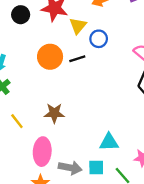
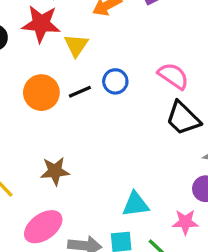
blue circle: (99, 39) -> (115, 81), moved
pink ellipse: (42, 152) -> (43, 227), turned 56

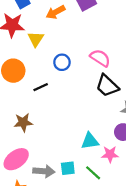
black line: (80, 92) -> (41, 87), moved
cyan triangle: (136, 204) -> (90, 141), moved

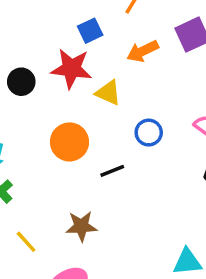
yellow triangle: (36, 39) -> (108, 93), turned -42

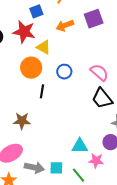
orange circle: (69, 142) -> (31, 68), moved
black line: (112, 171) -> (42, 91), turned -64

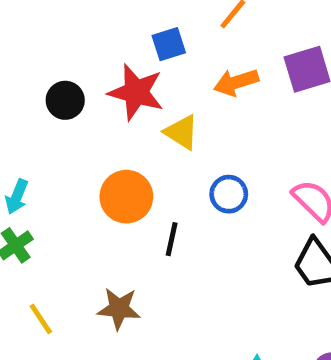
orange circle: (31, 68) -> (126, 197), moved

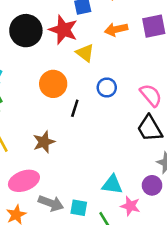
black circle: (65, 100) -> (26, 31), size x1.6
brown star: (119, 309) -> (44, 142), turned -30

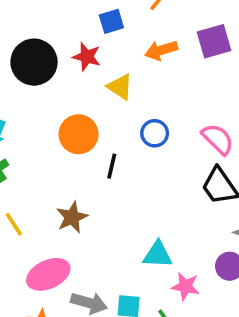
red star: (63, 30) -> (87, 57), size x0.7
cyan triangle: (112, 185) -> (158, 255), moved
pink star: (130, 206) -> (185, 286), moved

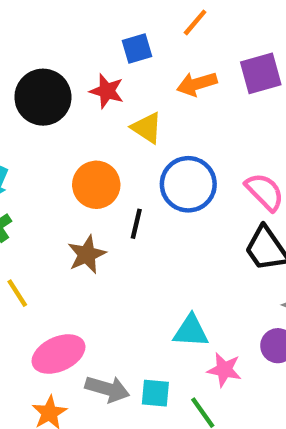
blue circle: (155, 133) -> (188, 184), size x1.6
brown star: (72, 217) -> (87, 254), moved

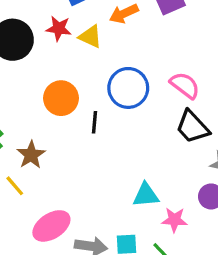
yellow triangle: (147, 128) -> (90, 37), moved
brown star: (87, 254) -> (31, 155), moved

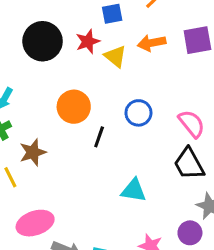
red star: (59, 28) -> (88, 42), turned 30
blue circle: (128, 88) -> (138, 113), size x0.7
cyan triangle: (146, 195) -> (134, 190), moved

